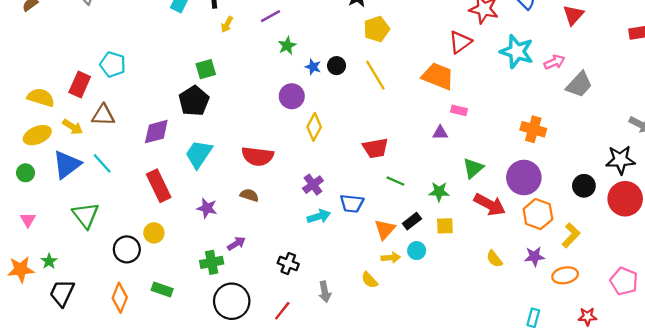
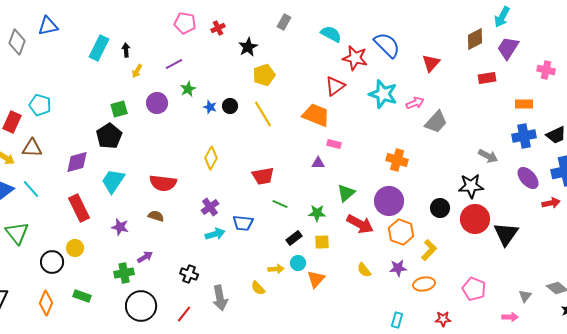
purple circle: (292, 96) -> (157, 103), moved
orange triangle: (385, 229) -> (316, 279), moved
gray arrow: (325, 292) -> (220, 298), size x1.4

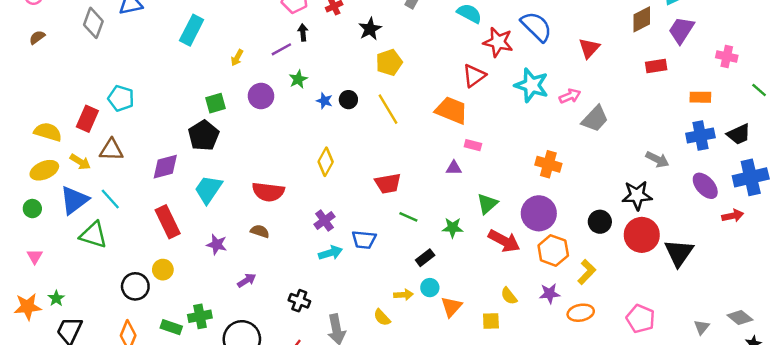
black arrow: (126, 50) -> (303, 33), moved
green triangle: (17, 233) -> (93, 235), moved, turned -35
yellow square: (322, 242) -> (491, 321), moved
green cross: (124, 273) -> (200, 316), moved

